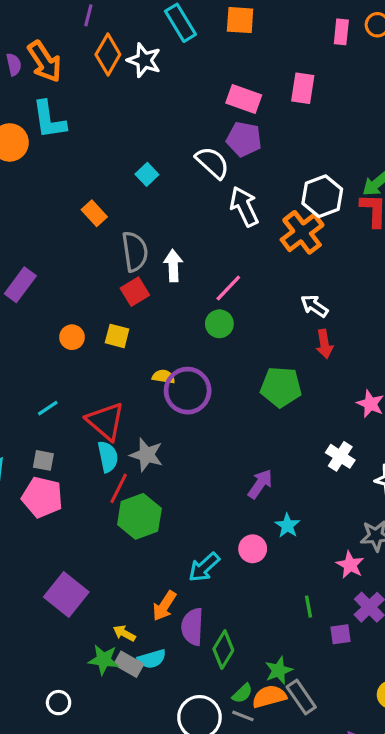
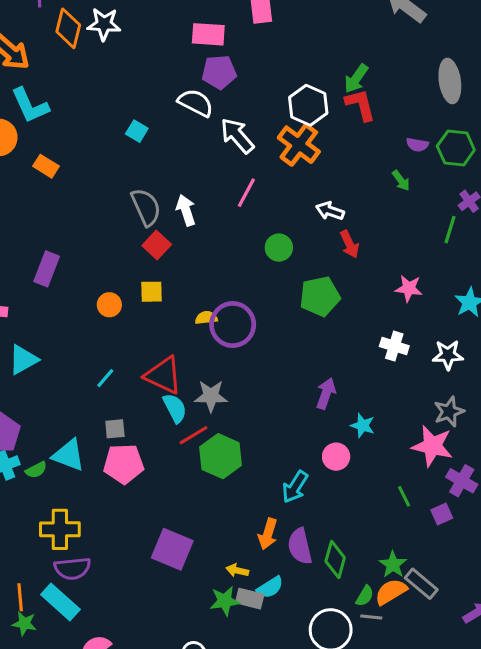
orange rectangle: (94, 213) -> (46, 166), moved
pink line: (228, 288) -> (246, 193), moved
green circle: (219, 324) -> (279, 248), moved
red line: (119, 488) -> (193, 435), turned 48
pink star: (350, 565) -> (432, 446), size x1.5

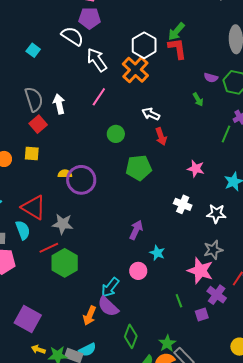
cyan semicircle: (175, 408) -> (23, 230), moved
purple semicircle: (300, 546) -> (108, 307), moved, turned -40
yellow arrow: (237, 570) -> (38, 349), moved

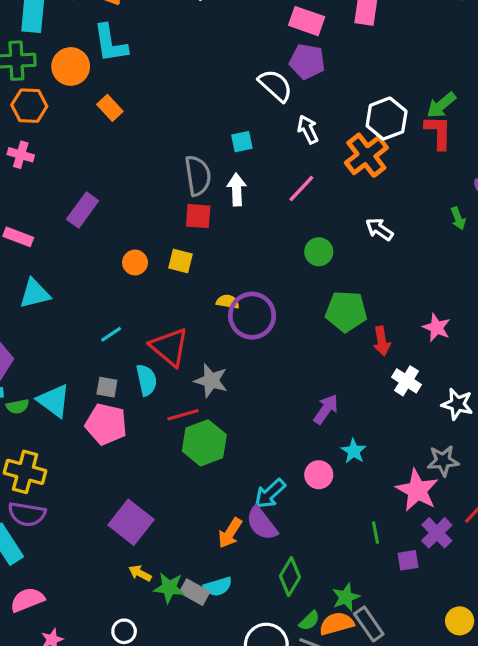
cyan square: (33, 50) -> (242, 142), moved, turned 32
white arrow: (97, 60) -> (308, 129), size x0.7
red square: (38, 124) -> (198, 216), turned 36
red arrow: (161, 136) -> (382, 341), moved

